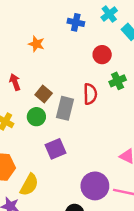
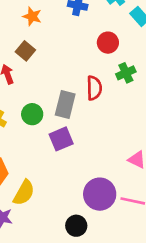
orange star: (36, 44) -> (32, 16), moved
brown square: (44, 94) -> (25, 51), moved
purple square: (56, 149) -> (61, 139), moved

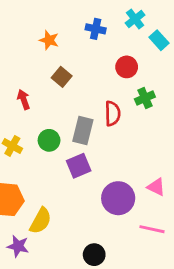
brown square: (25, 51) -> (62, 77), moved
purple circle: (100, 194) -> (118, 198), moved

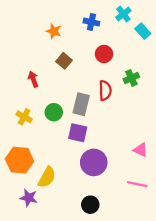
red circle: (127, 67) -> (104, 54), moved
purple square: (79, 166) -> (78, 133), turned 36
purple circle: (118, 198) -> (94, 162), moved

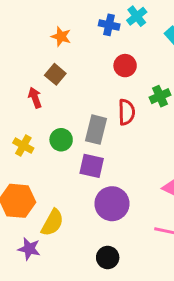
cyan cross: (123, 14) -> (137, 16), moved
brown square: (64, 61) -> (55, 74), moved

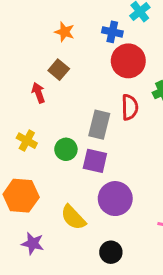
blue cross: (109, 25) -> (112, 32), moved
red circle: (125, 66) -> (128, 61), size x1.5
green circle: (61, 140) -> (66, 149), moved
yellow semicircle: (52, 223) -> (73, 217), moved, turned 108

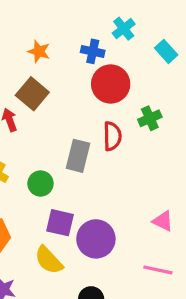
brown square: (59, 70) -> (32, 94), size x1.4
purple square: (95, 161) -> (60, 223), moved

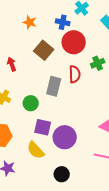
brown square: (32, 94) -> (44, 50), moved

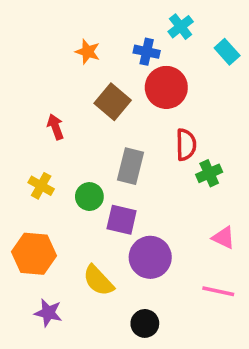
green cross: (98, 63) -> (209, 173), moved
red semicircle: (75, 74) -> (186, 145), moved
purple square: (43, 127) -> (122, 220), moved

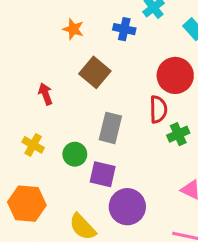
red circle: (166, 87) -> (175, 75), moved

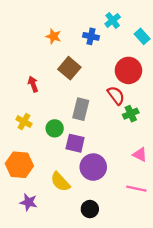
red semicircle: (158, 109) -> (116, 95), turned -36

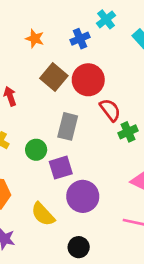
blue cross: (91, 36) -> (80, 39), turned -35
red circle: (128, 70) -> (88, 80), moved
purple square: (75, 143) -> (61, 168), turned -30

